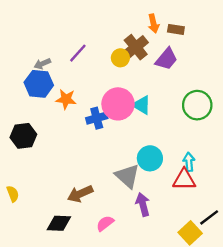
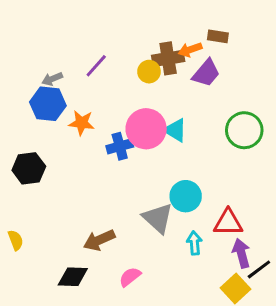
orange arrow: (153, 24) -> (190, 50), moved, turned 84
brown cross: (136, 47) -> (168, 58), turned 30
cyan arrow: (189, 162) -> (194, 243), moved
purple arrow: (143, 204) -> (241, 253), moved

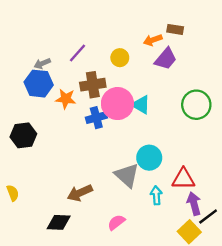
brown cross: (168, 58) -> (93, 85), moved
pink semicircle: (130, 277) -> (116, 222), moved

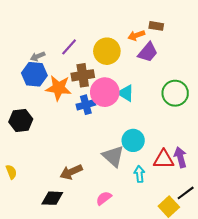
yellow circle: (120, 58) -> (107, 51), size x1.6
orange star: (66, 99) -> (59, 88), size x1.4
purple arrow: (194, 204) -> (180, 157), moved

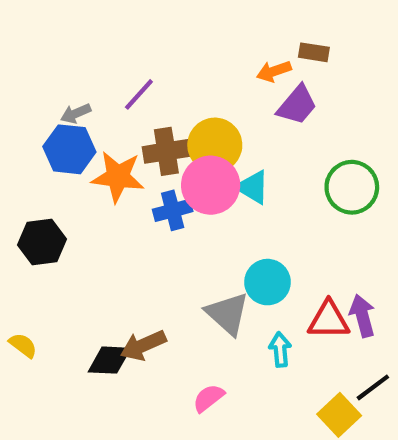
yellow circle: (107, 51) -> (215, 145), moved
yellow semicircle: (11, 172) -> (23, 345), turned -32
black diamond: (52, 198) -> (109, 360), moved

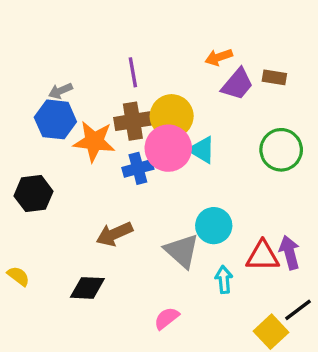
brown rectangle: (314, 52) -> (274, 77), moved
purple line: (139, 94) -> (133, 72), moved, turned -52
brown arrow: (143, 345) -> (114, 234), moved

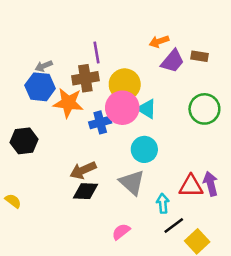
brown cross: (133, 121) -> (85, 78), moved
cyan circle: (214, 226) -> (144, 149), moved
black diamond: (87, 288) -> (85, 191), moved
black line: (298, 310) -> (174, 225), moved

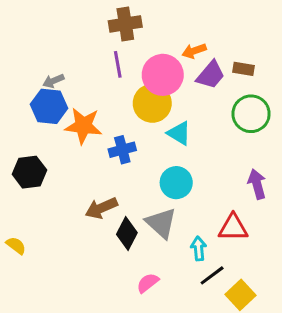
brown cross: (85, 78) -> (125, 24), moved
pink circle: (122, 108) -> (163, 75), moved
green circle: (204, 109) -> (251, 114), moved
purple arrow: (211, 184) -> (257, 184), moved
black diamond: (85, 191) -> (127, 234), moved, turned -65

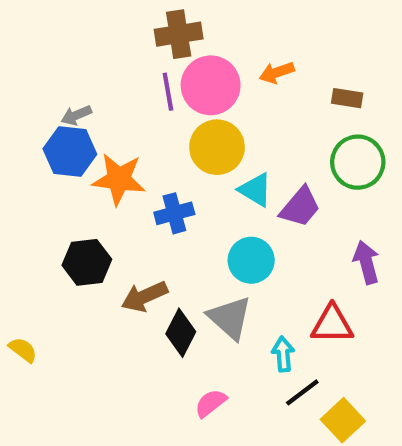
pink circle: (163, 75) -> (211, 85), moved
purple trapezoid: (211, 75) -> (300, 207), moved
black hexagon: (29, 172) -> (87, 262), moved

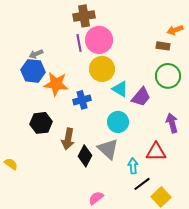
orange arrow: (277, 73) -> (175, 30), moved
brown arrow: (144, 296) -> (68, 139), turned -55
pink semicircle: (211, 403) -> (96, 198), moved

